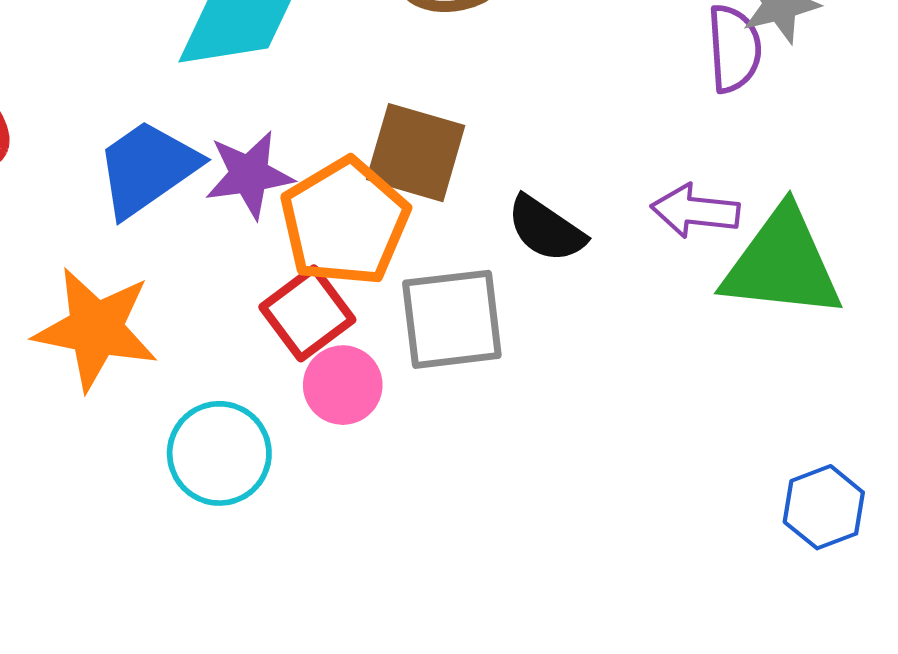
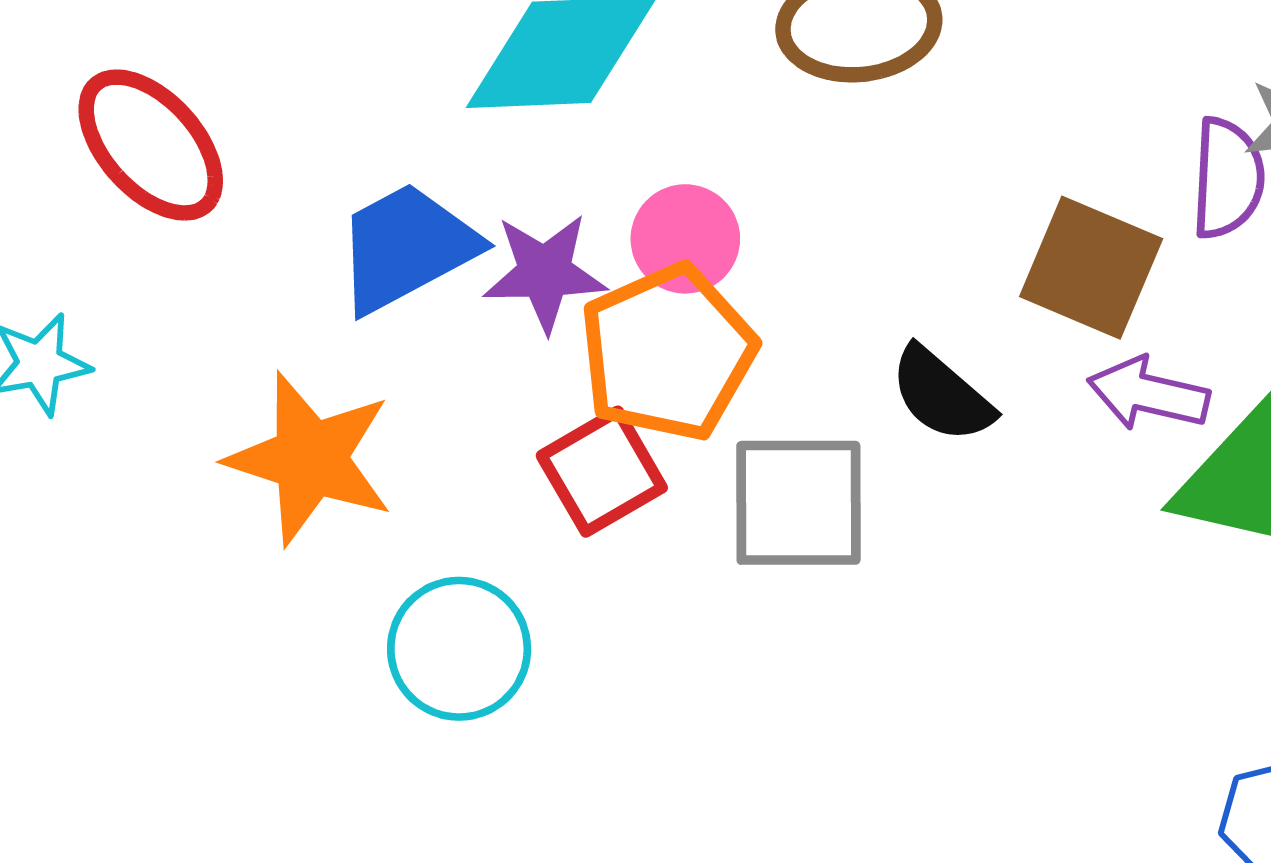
brown square: (416, 153) -> (1091, 268), moved
pink circle: (343, 385) -> (685, 239), moved

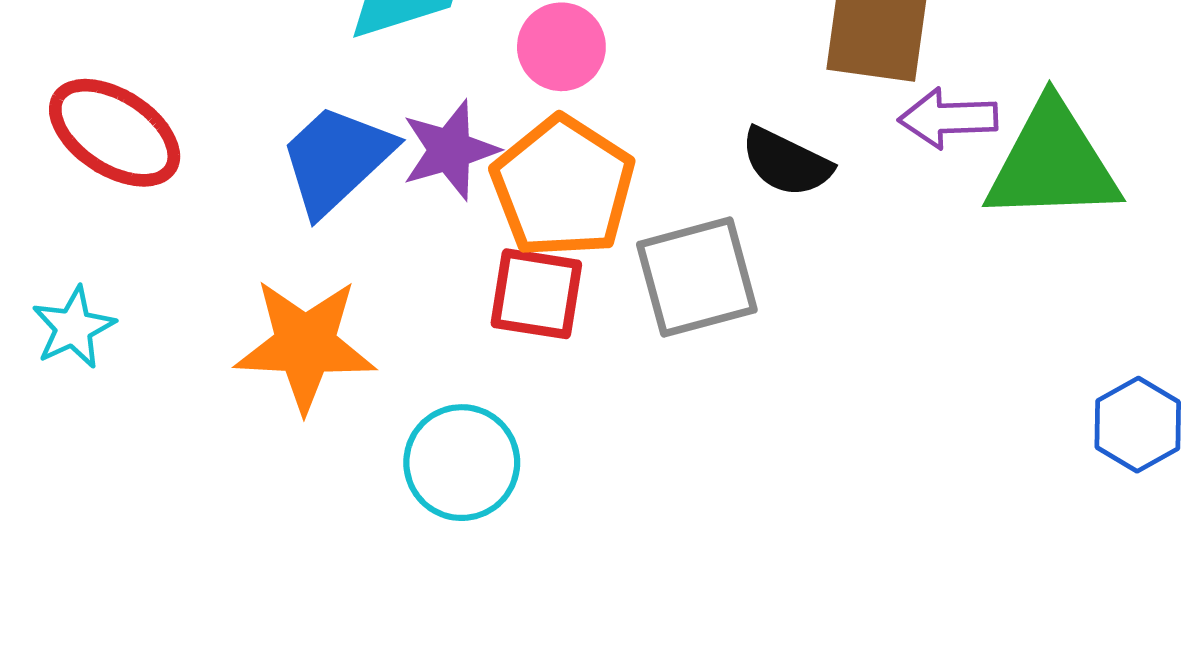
pink circle: (685, 239) -> (561, 47), moved
red square: (602, 472) -> (536, 294), turned -36

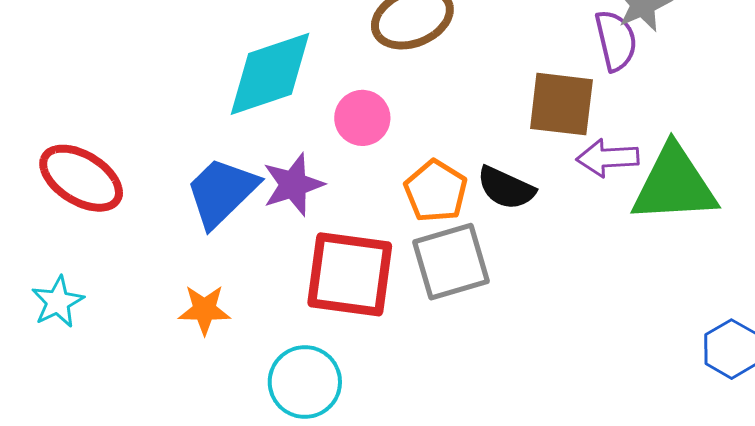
orange pentagon: (563, 187) -> (436, 191), moved, size x0.7
red square: (536, 294) -> (350, 274), size x1.5
orange star: (305, 345) -> (204, 310), size x0.6

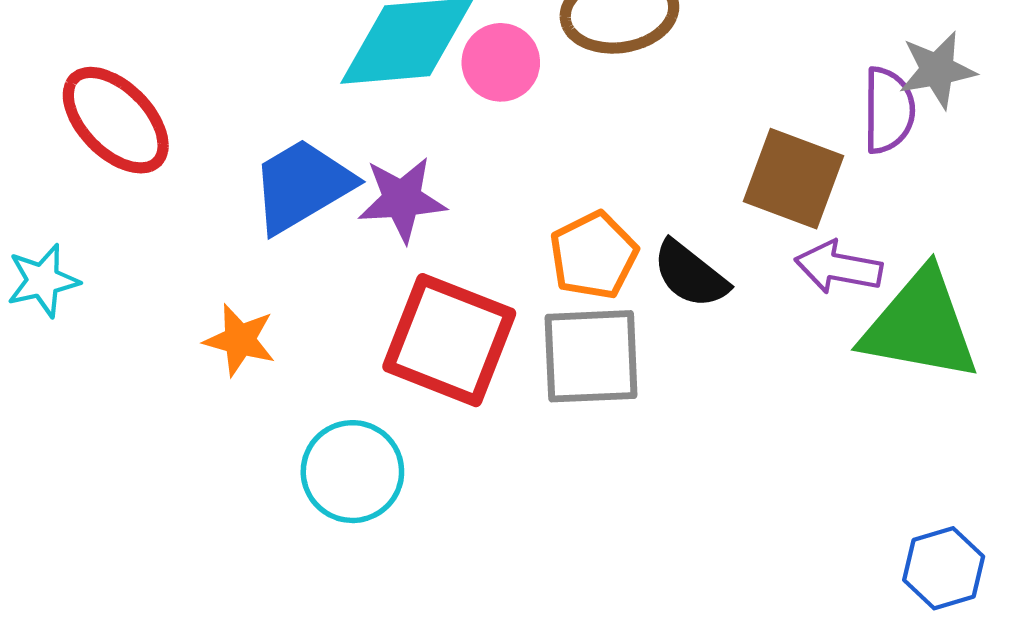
pink circle: (362, 118) -> (501, 62), moved

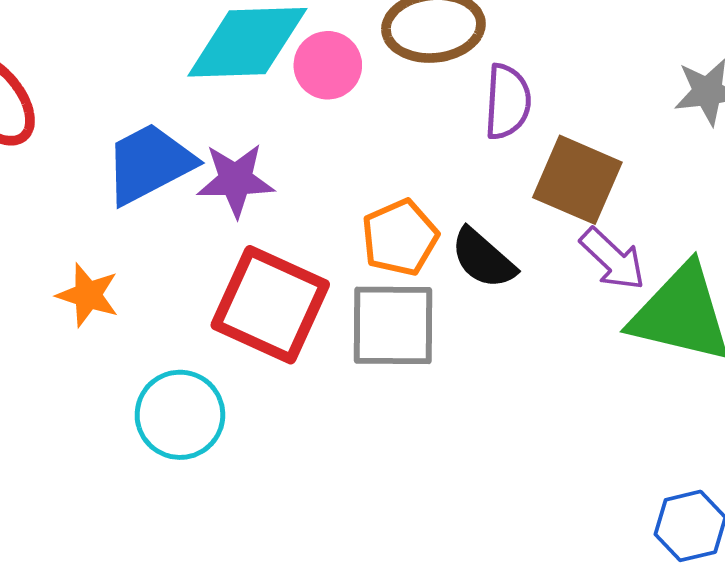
purple semicircle: (889, 110) -> (508, 102), moved
purple arrow: (839, 267) -> (613, 259), turned -150

